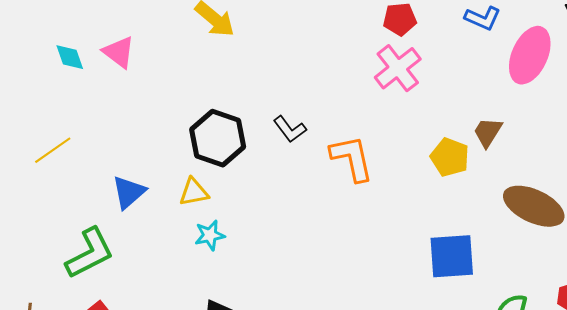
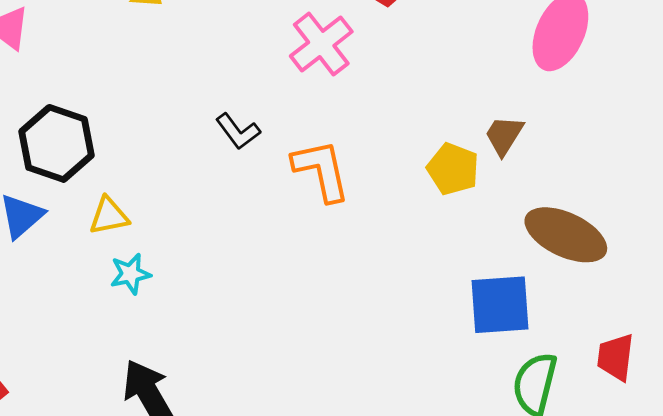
pink cross: (398, 68) -> (321, 44), moved
black hexagon: (218, 138) -> (56, 143), moved
blue square: (452, 256) -> (500, 305), moved

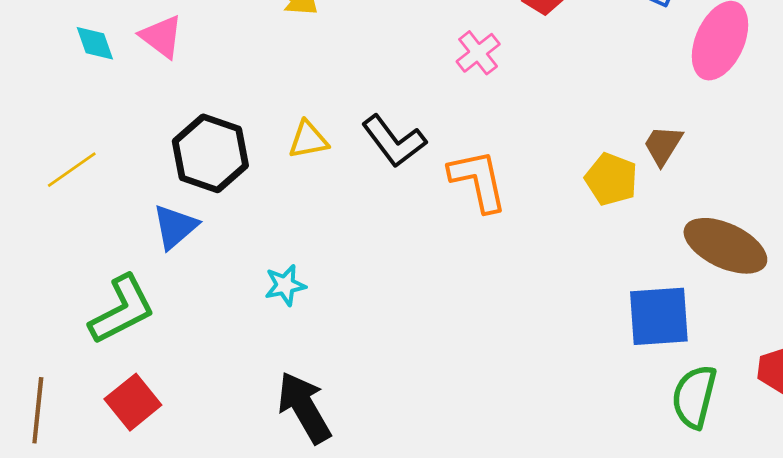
pink cross: (321, 44) -> (478, 53), size x0.7
black L-shape: (238, 131) -> (394, 141), size x1.4
yellow triangle: (109, 216) -> (308, 140), moved

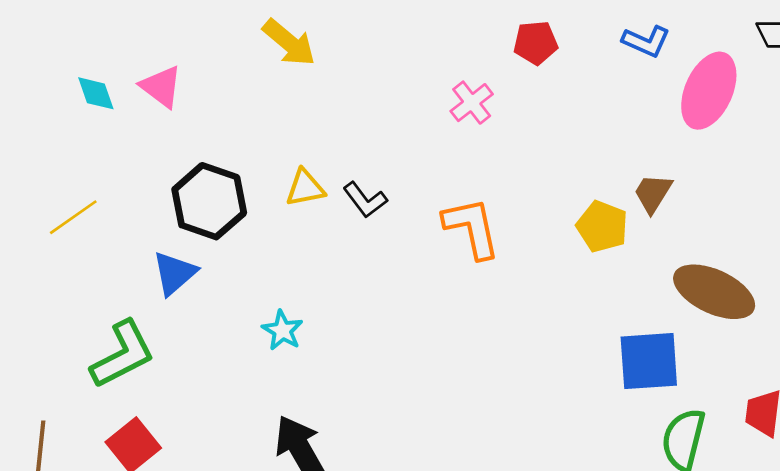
black L-shape: (394, 141) -> (365, 200), moved, size x0.7
cyan star: (285, 285) -> (282, 330), turned -30

